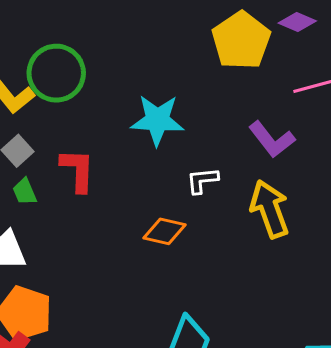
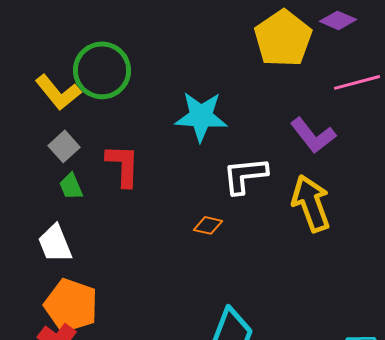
white L-shape: (202, 180) -> (245, 175), size x1.4
orange diamond: (164, 231) -> (208, 225), size x0.7

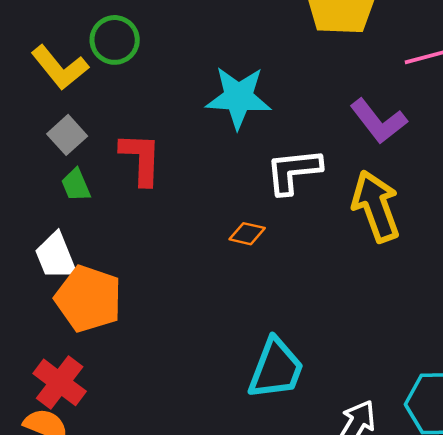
green circle: (102, 70) -> (115, 40), size x0.7
orange pentagon: (71, 305) -> (88, 299), moved

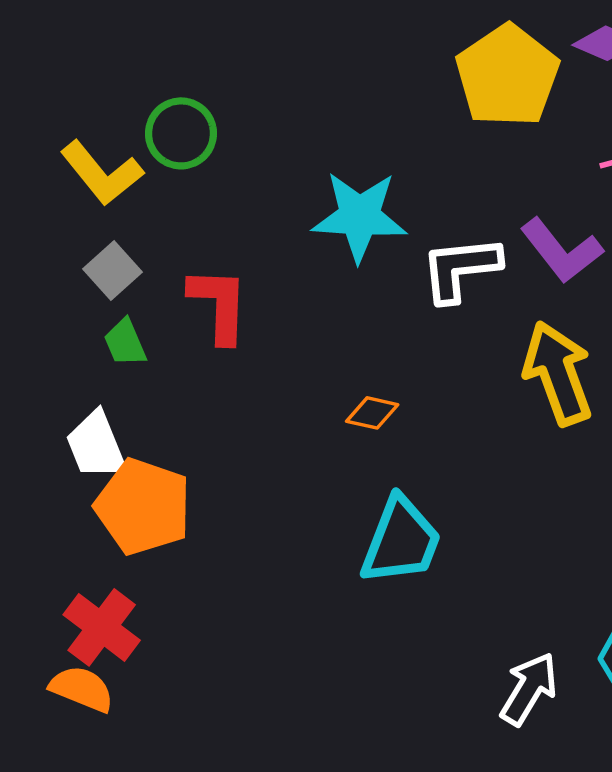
white L-shape: (293, 171) -> (460, 269), moved
cyan trapezoid: (276, 369) -> (401, 541), moved

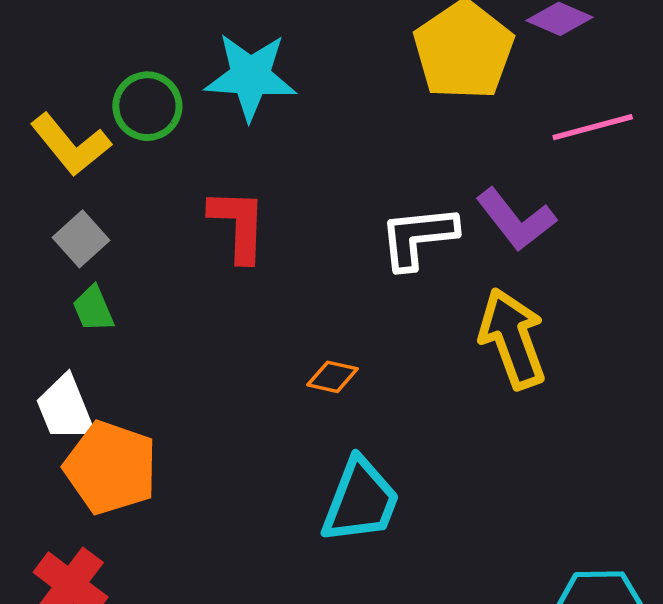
cyan star: (359, 216) -> (250, 76), moved
red L-shape: (219, 305) -> (238, 225), moved

